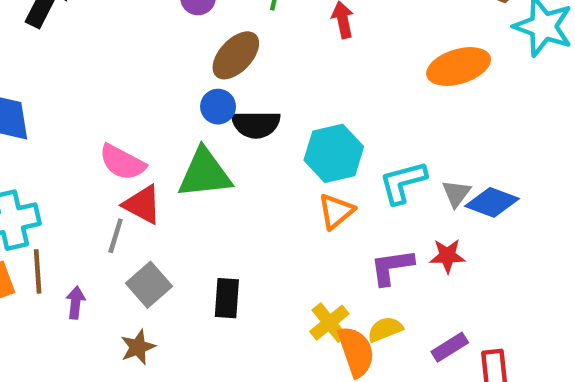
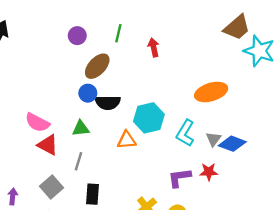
orange ellipse: (459, 66) -> (211, 92), moved
green triangle: (205, 173) -> (81, 128), size x0.6
cyan L-shape: (403, 182) -> (185, 133), turned -44
orange triangle: (336, 211) -> (127, 140), moved, turned 36
gray line: (116, 236) -> (78, 161), moved

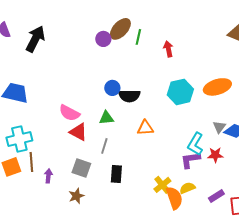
brown ellipse: (97, 66) -> (120, 29), moved
cyan hexagon: (149, 118) -> (180, 92), moved
cyan L-shape: (185, 133) -> (195, 144), moved
gray square: (51, 187) -> (81, 168), turned -30

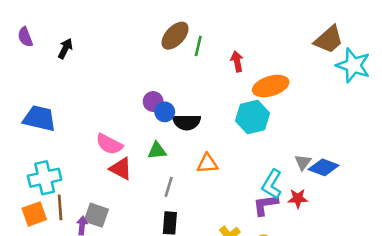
black arrow: (35, 39) -> (65, 49), size x0.6
purple circle: (103, 39) -> (153, 102), moved
orange ellipse: (217, 87) -> (271, 86), moved
gray line: (104, 146) -> (169, 187), moved
gray square: (81, 168) -> (96, 215), moved

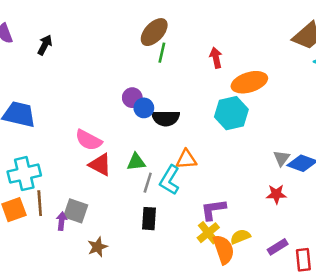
green line: (198, 46) -> (162, 53), moved
green triangle: (157, 151) -> (136, 162), moved
cyan L-shape: (272, 184) -> (170, 180), moved
purple L-shape: (265, 205) -> (213, 210), moved

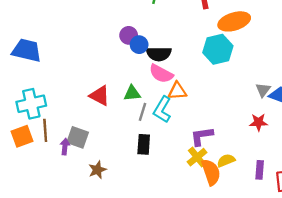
pink semicircle: (89, 140) -> (161, 74), moved
purple rectangle: (278, 247) -> (260, 170), turned -54

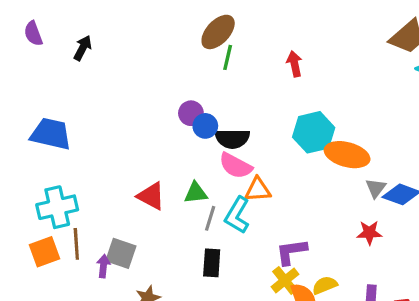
orange ellipse: (234, 21) -> (347, 155), moved, turned 32

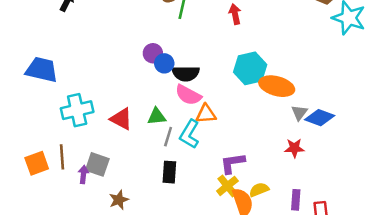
cyan cross: (57, 207) -> (77, 110), moved

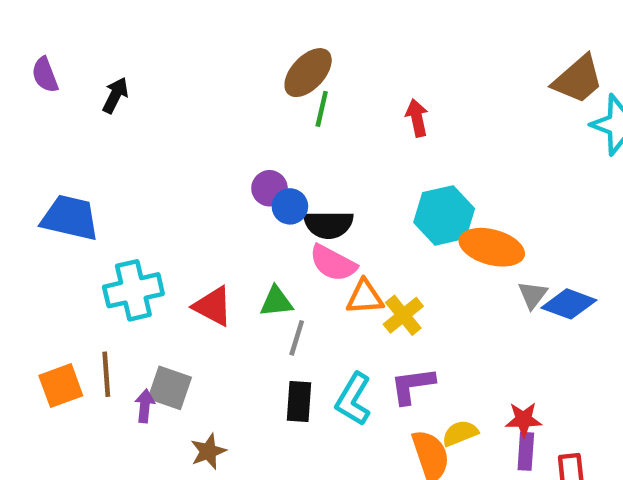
cyan L-shape: (190, 134) -> (353, 399), moved
red star: (294, 148) -> (524, 420), moved
yellow cross: (227, 186) -> (403, 315), moved

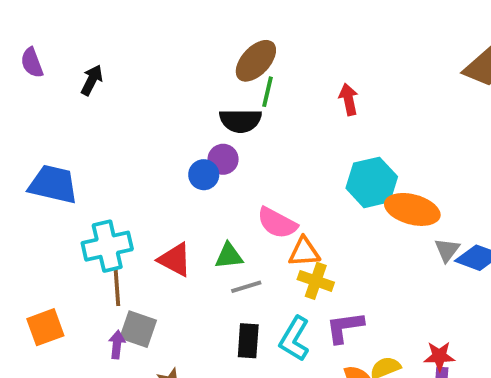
blue circle: (290, 206) -> (204, 175), moved
black semicircle: (328, 225) -> (240, 121), moved
yellow cross: (403, 315) -> (316, 281), moved, turned -32
gray line: (297, 338) -> (246, 287), turned 56
brown line: (106, 374) -> (117, 287), moved

